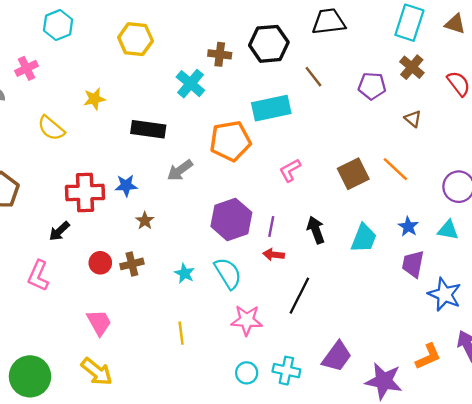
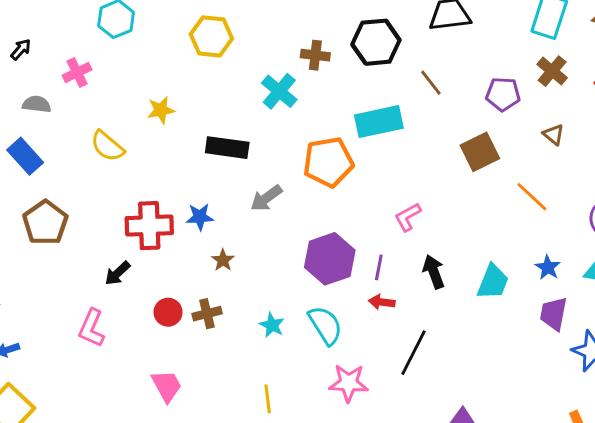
pink L-shape: (290, 170) -> (408, 217), moved
brown square: (353, 174) -> (480, 152), moved

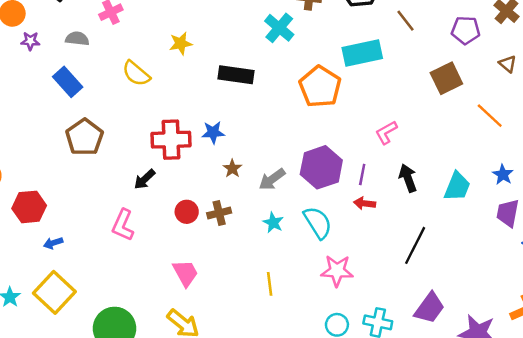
orange pentagon: (328, 162) -> (320, 87), turned -30
gray arrow: (266, 198) -> (272, 179), moved
black line: (414, 353) -> (415, 245), moved

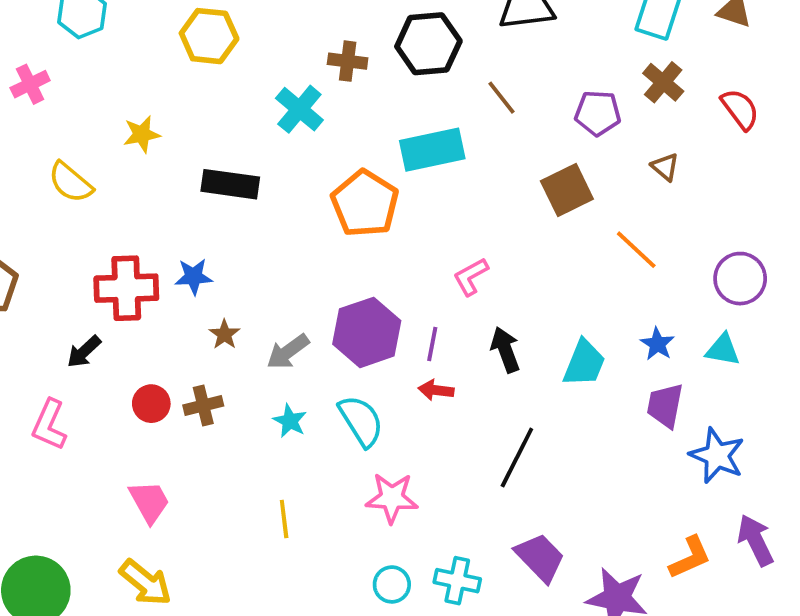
purple trapezoid: (430, 308) -> (540, 558), turned -80

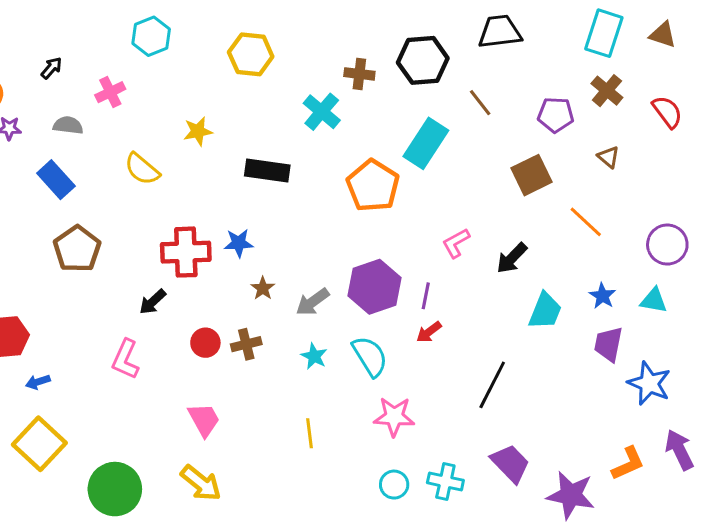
cyan rectangle: (432, 150) -> (426, 143), turned -45
black arrow: (505, 350) -> (512, 258), moved, turned -116
red arrow: (436, 390) -> (429, 332), turned -44

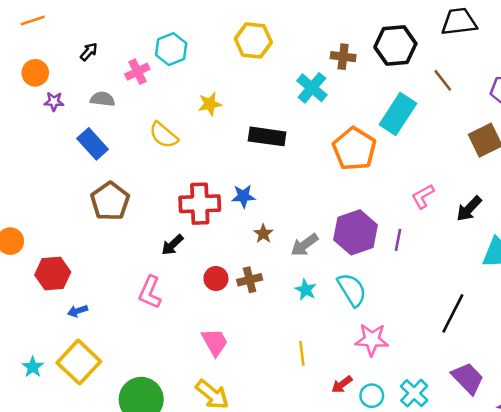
cyan hexagon: (151, 36) -> (171, 49), moved
red arrow: (429, 332) -> (342, 384), moved
cyan cross: (445, 482) -> (414, 393), turned 32

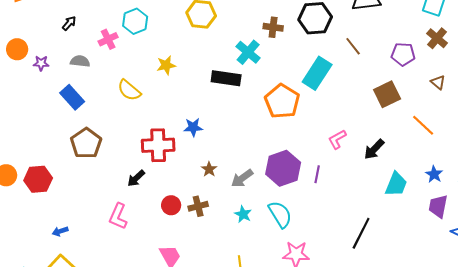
orange circle: (35, 73) -> (17, 49), moved
black rectangle: (267, 136) -> (226, 78), moved
blue star: (243, 196) -> (193, 127), moved
red hexagon: (53, 274) -> (38, 179), moved

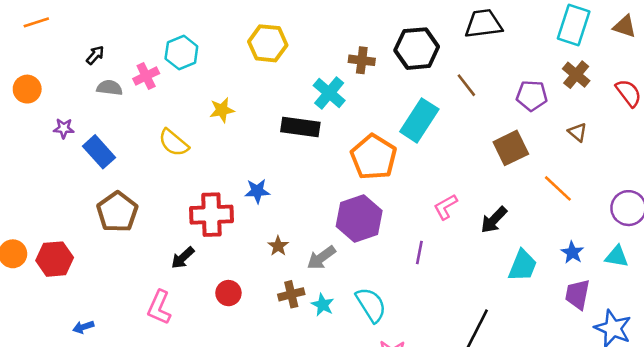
gray semicircle: (80, 61) -> (110, 88), moved
purple star: (41, 63) -> (64, 128), moved
purple hexagon: (283, 168) -> (359, 219), moved
brown cross: (198, 206) -> (291, 294), moved

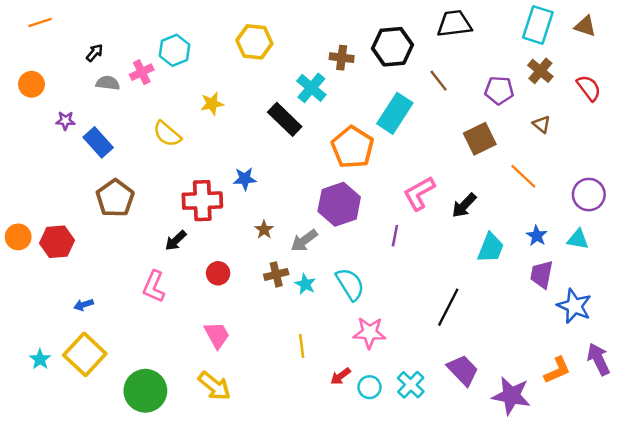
black rectangle: (300, 127) -> (285, 119), turned 36
pink L-shape: (445, 207) -> (419, 193), size x1.4

